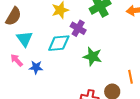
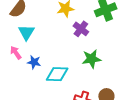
cyan diamond: (59, 43) -> (57, 74), moved
green star: (93, 57) -> (91, 59), turned -30

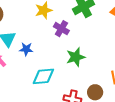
blue star: (34, 62) -> (26, 49), moved

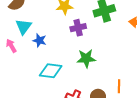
purple cross: (61, 29) -> (78, 28), turned 35

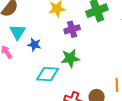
green star: (86, 58) -> (70, 58), moved

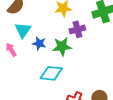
green star: (70, 58) -> (62, 46), moved

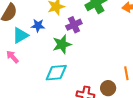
cyan triangle: (23, 30) -> (20, 35), turned 36
blue star: (39, 43) -> (38, 25), moved

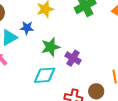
purple cross: (74, 25) -> (73, 58), moved, turned -35

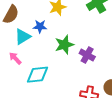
cyan diamond: (45, 75) -> (37, 75), moved

